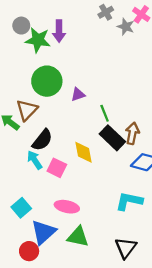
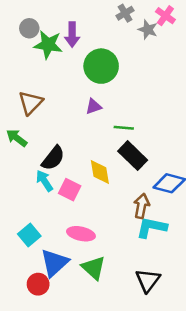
green circle: (47, 81) -> (101, 66), moved
brown triangle: (27, 110) -> (31, 103), moved
green line: (105, 113) -> (124, 128), turned -63
brown arrow: (132, 133) -> (141, 206), moved
green triangle: (78, 237) -> (94, 268), turned 30

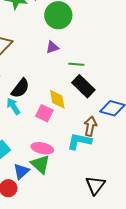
pink square: (70, 190) -> (44, 113), moved
cyan L-shape: (152, 227) -> (79, 141), moved
blue triangle: (54, 263) -> (21, 171), size x0.7
green triangle: (94, 268) -> (40, 164), moved

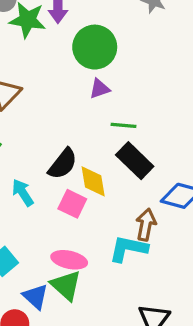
purple triangle: (52, 47) -> (100, 89), moved
black semicircle: (20, 88) -> (63, 164), moved
blue triangle: (21, 171) -> (36, 297), turned -36

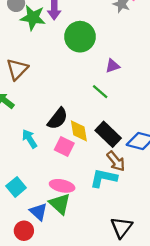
purple triangle: (100, 89) -> (113, 66), moved
green line: (124, 125) -> (100, 92), turned 36
black rectangle: (135, 161) -> (108, 134), moved
brown arrow: (146, 225) -> (116, 161), turned 130

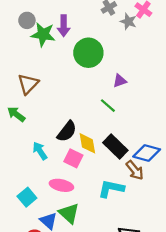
brown arrow: (116, 161) -> (135, 170), moved
pink ellipse: (62, 186) -> (61, 185), moved

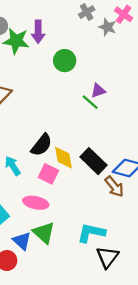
green circle: (88, 53) -> (65, 61), size x0.7
green line: (108, 106) -> (90, 102), moved
cyan L-shape: (111, 189) -> (91, 233), moved

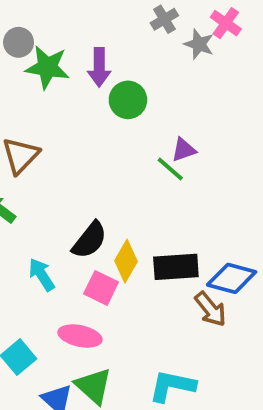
purple arrow: (38, 32) -> (99, 67), moved
yellow diamond: (63, 158) -> (126, 261), turned 40
black rectangle: (94, 161) -> (176, 267), turned -48

